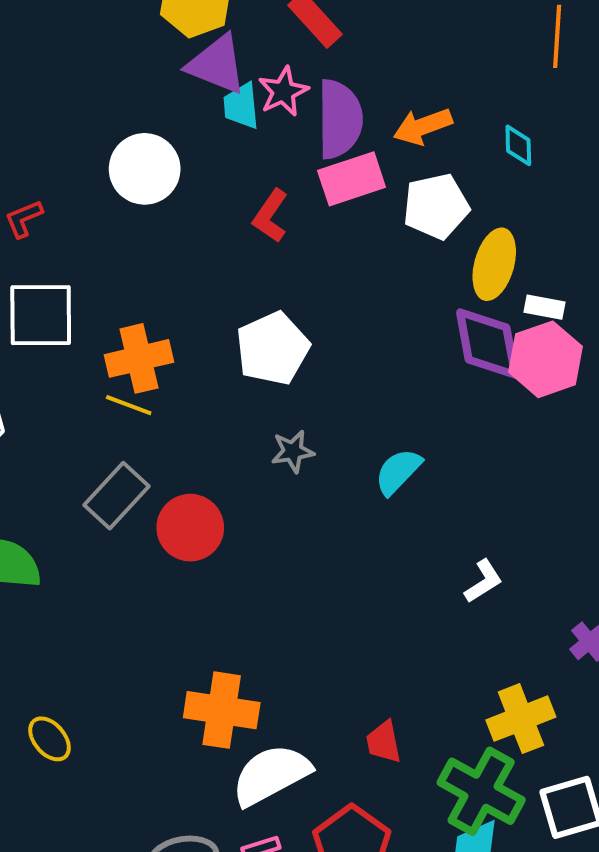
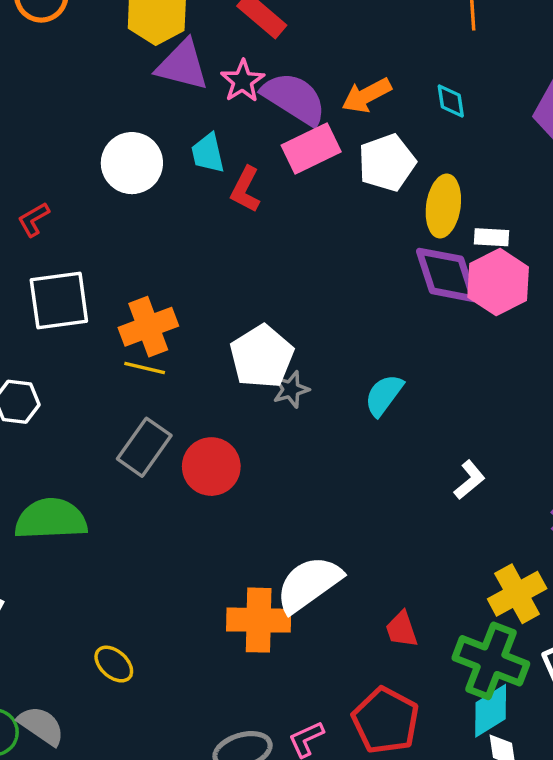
cyan trapezoid: (241, 106) -> (208, 153), moved
purple semicircle: (340, 119) -> (294, 98), turned -50
white pentagon: (273, 348) -> (262, 357), moved
white semicircle: (271, 775) -> (309, 584), moved

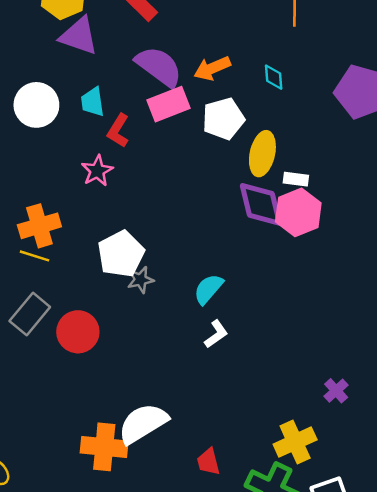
pink star: (243, 81) -> (97, 171), moved
white L-shape: (469, 480) -> (216, 334), moved

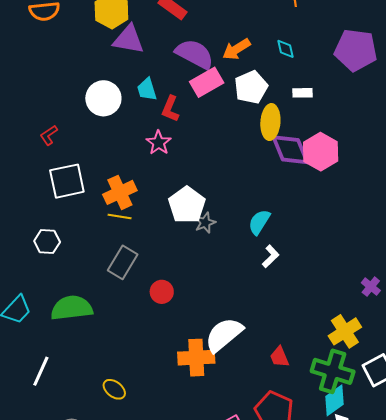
yellow ellipse: (262, 154) -> (270, 122), moved
white rectangle: (296, 179) -> (303, 93), moved
red circle: (78, 332) -> (162, 292), moved, size x0.7

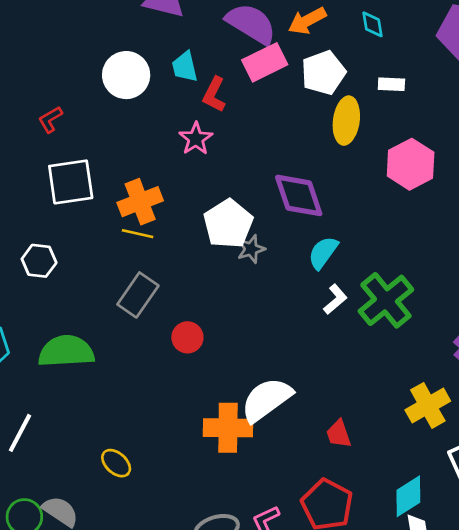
purple diamond: (290, 150) -> (299, 195), moved
green cross: (333, 371) -> (386, 300), moved, turned 30

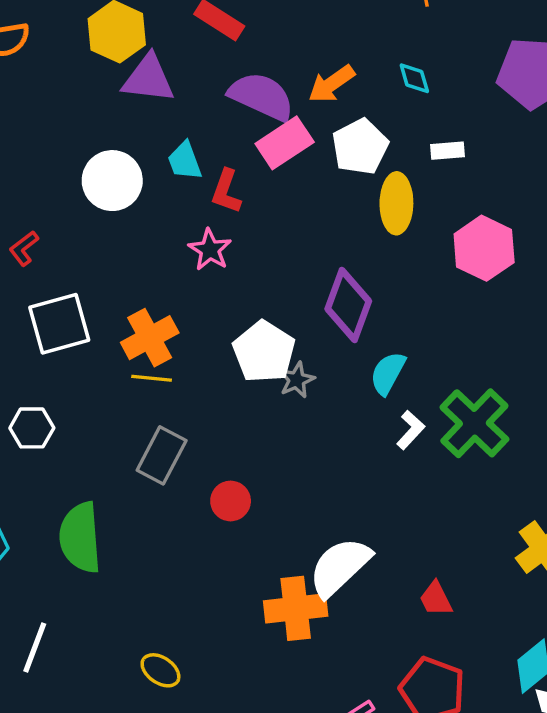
purple diamond: (299, 195) -> (348, 305), turned 46
green semicircle: (66, 351) -> (80, 538), turned -84

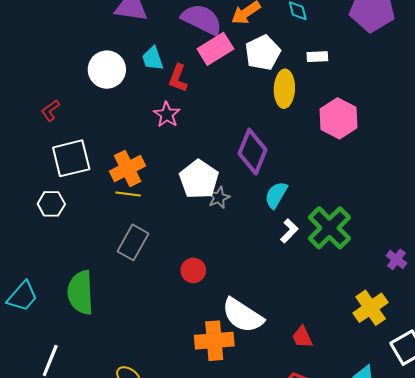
white hexagon: (32, 428) -> (51, 204), moved
red circle: (231, 501) -> (193, 270), moved
white semicircle: (340, 567) -> (243, 315), turned -105

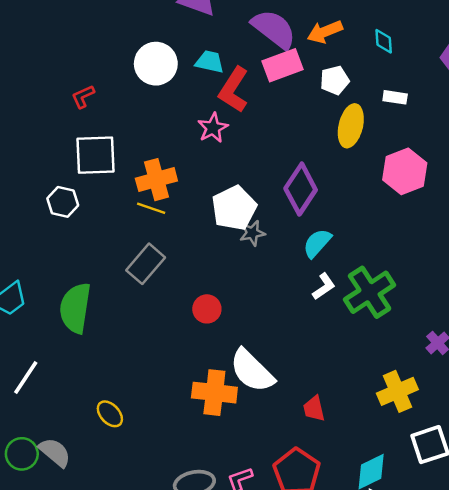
white pentagon: (263, 53) -> (335, 80), size x0.7
cyan trapezoid: (153, 58) -> (210, 62), turned 110
red L-shape: (178, 78) -> (234, 90), size x1.4

